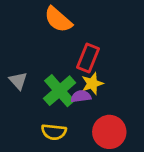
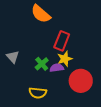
green cross: (60, 91) -> (42, 64), size x0.6
red circle: (109, 132) -> (81, 81), moved

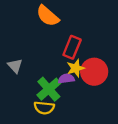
green cross: (42, 64) -> (49, 89), moved, size x1.5
red circle: (81, 81) -> (94, 72), moved

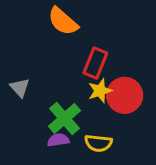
purple semicircle: (66, 79) -> (58, 140), moved
yellow semicircle: (44, 108) -> (98, 143), moved

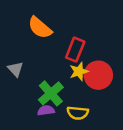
orange semicircle: (63, 21) -> (40, 28), moved

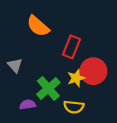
yellow star: (79, 71) -> (76, 78), moved
purple semicircle: (46, 110) -> (28, 105), moved

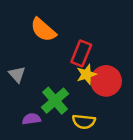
yellow star: (76, 78) -> (86, 74), moved

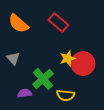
orange semicircle: (43, 30) -> (18, 24), moved
red rectangle: (81, 53) -> (58, 23), moved, turned -72

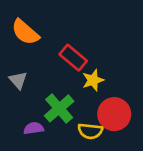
red rectangle: (58, 23) -> (73, 58), moved
red circle: (83, 64) -> (114, 114), moved

